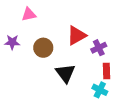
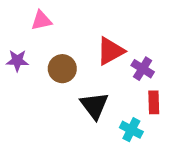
purple cross: (99, 48) -> (143, 69), turned -32
cyan cross: (100, 90) -> (131, 130), moved

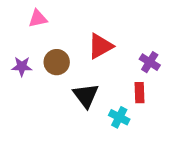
purple star: (17, 61) -> (22, 66), moved
purple cross: (143, 69) -> (150, 62), moved

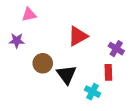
brown circle: (57, 62) -> (43, 63), moved
purple star: (22, 66) -> (17, 41), moved

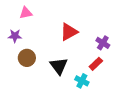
brown circle: (43, 63) -> (27, 58), moved
red rectangle: (108, 72) -> (96, 64), turned 48

